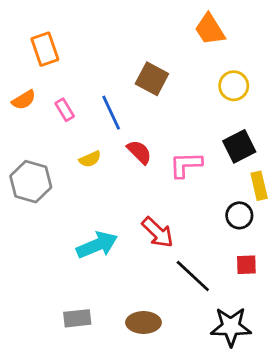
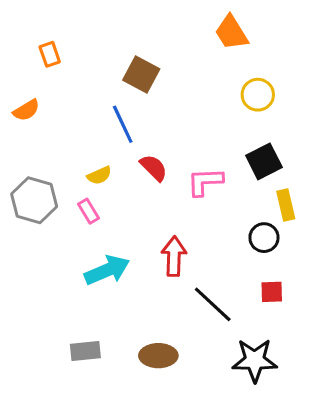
orange rectangle: (45, 49) -> (50, 54), size x0.7
brown square: (152, 79) -> (141, 75), moved
pink rectangle: (65, 110) -> (88, 211), moved
red arrow: (158, 232) -> (174, 256), turned -132

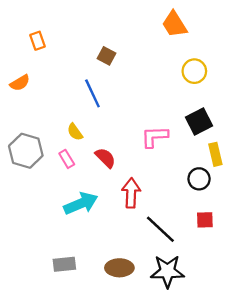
brown square: (141, 75) -> (107, 56), size x0.7
red semicircle: (154, 168) -> (105, 158), moved
yellow semicircle: (99, 175) -> (75, 132), turned 78
black star: (255, 360) -> (167, 271), moved

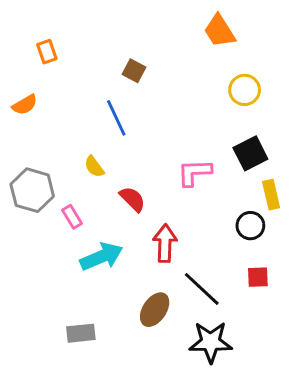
pink rectangle: (67, 159) -> (72, 217), moved
brown ellipse: (119, 268) -> (155, 310), moved, turned -56

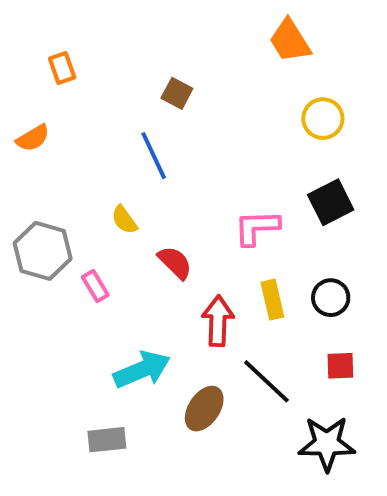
yellow rectangle: (271, 195) -> (272, 300), moved
cyan arrow: (102, 257) -> (142, 370), moved
black star: (211, 342) -> (327, 444), moved

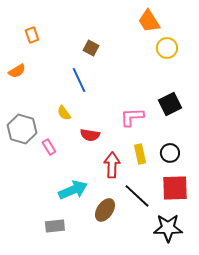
yellow circle: (323, 119) -> (167, 48), moved
red semicircle: (175, 263) -> (90, 135), turned 144
red square: (340, 366) -> (175, 188), size x1.8

